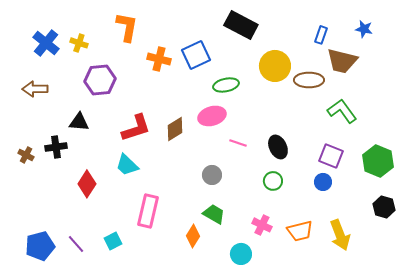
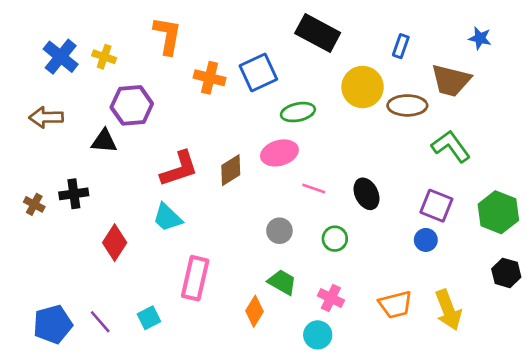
blue rectangle: (321, 35) -> (401, 46), moved
black triangle: (79, 122) -> (104, 141), moved
green circle: (273, 181) -> (335, 239), moved
pink cross: (262, 225) -> (331, 298), moved

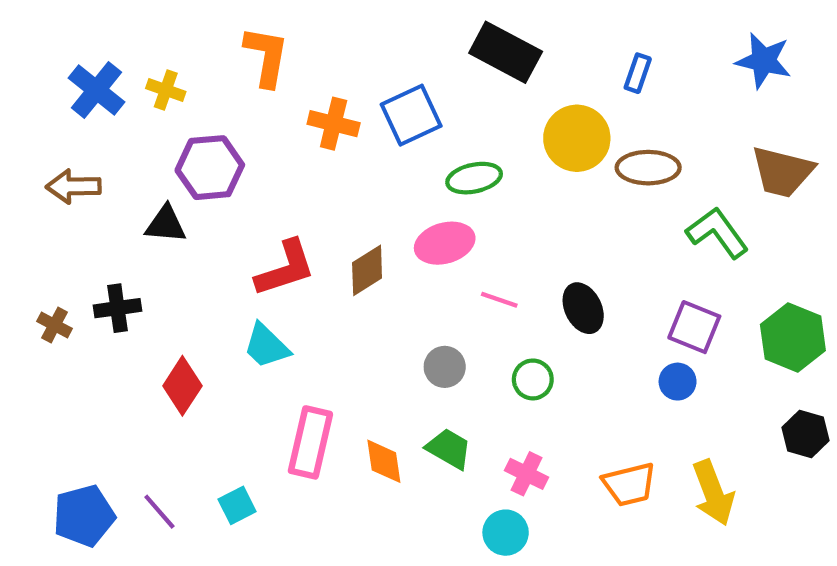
blue star: (480, 38) -> (764, 61), size x1.5
brown trapezoid: (451, 80) -> (782, 172), moved
orange diamond: (254, 311) -> (384, 461), moved, turned -40

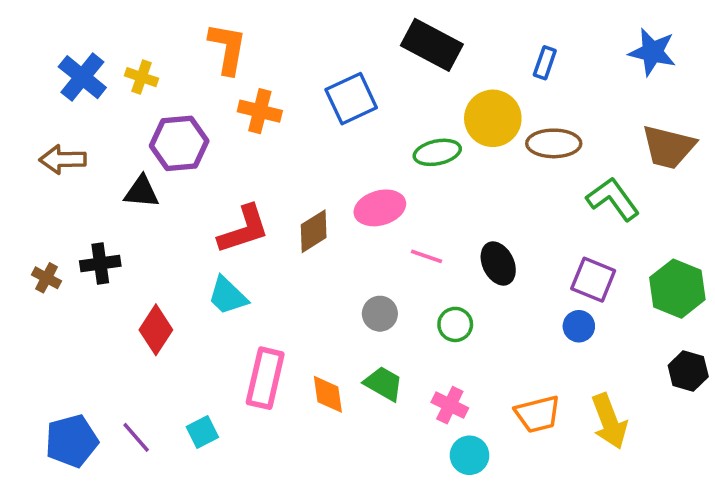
orange cross: (334, 124) -> (260, 111), moved
green ellipse: (474, 178) -> (437, 152), moved
cyan circle: (506, 533) -> (470, 455), moved

